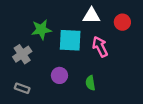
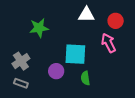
cyan square: (70, 40) -> (75, 54), moved
pink arrow: (100, 47) -> (108, 43), moved
gray cross: (22, 54) -> (21, 61), moved

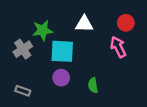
white triangle: (86, 15) -> (84, 24), moved
cyan square: (75, 54) -> (62, 51), moved
gray cross: (21, 61) -> (23, 49), moved

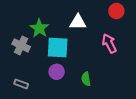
red circle: (126, 23) -> (116, 11), moved
green star: (43, 30) -> (39, 28), turned -30
gray cross: (23, 49) -> (21, 45), turned -30

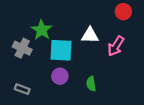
white triangle: (78, 22) -> (90, 35), moved
pink arrow: (109, 43) -> (116, 46), turned -120

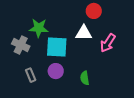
red circle: (123, 12) -> (94, 11), moved
green star: (42, 30) -> (39, 28), turned -30
gray rectangle: (22, 89) -> (31, 75), moved, turned 48

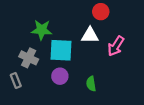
gray cross: (21, 45) -> (29, 58), moved
gray rectangle: (31, 75) -> (16, 80), moved

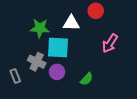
white triangle: (90, 35) -> (71, 23), moved
gray cross: (29, 58) -> (37, 62), moved
green semicircle: (91, 84) -> (87, 79), turned -128

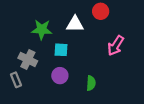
cyan square: (58, 47) -> (61, 50), size x0.6
gray cross: (37, 62) -> (28, 59), moved
green semicircle: (87, 79) -> (91, 83), turned -40

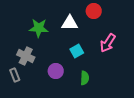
cyan square: (61, 50) -> (77, 51), moved, turned -32

